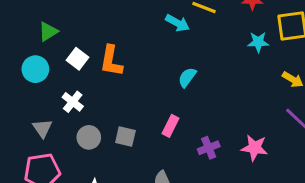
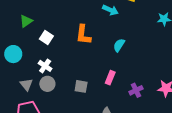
orange L-shape: (111, 61) -> (83, 35), moved
cyan circle: (35, 69) -> (13, 54), moved
gray circle: (89, 137) -> (47, 84), moved

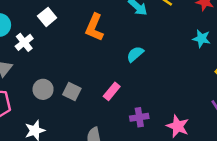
white cross: (45, 66) -> (24, 42), moved
gray circle: (47, 84) -> (43, 89), moved

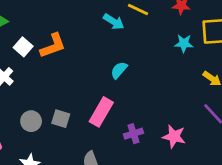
orange L-shape: (94, 27) -> (53, 46), moved, turned -124
pink rectangle: (112, 91) -> (101, 112), size x1.5

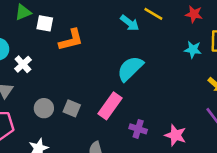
white square: (23, 47) -> (45, 23), moved, turned -36
cyan semicircle: (119, 70) -> (130, 69), size x1.6
purple cross: (134, 134) -> (138, 129), turned 30

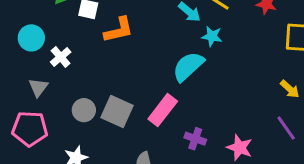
cyan star: (193, 50) -> (212, 36), moved
gray square: (72, 108) -> (117, 112), size x1.5

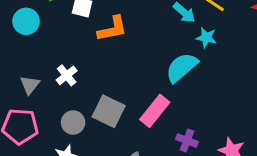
cyan circle: (31, 38) -> (26, 21), moved
white cross: (61, 57) -> (67, 75), moved
gray circle: (84, 110) -> (73, 122), moved

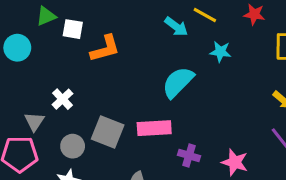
cyan star: (206, 38) -> (220, 52), moved
gray triangle: (30, 85) -> (34, 122), moved
pink rectangle: (155, 111) -> (154, 128), turned 52

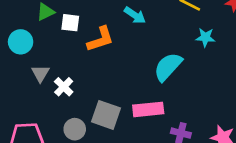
cyan arrow: (176, 27) -> (135, 15), moved
gray triangle: (34, 122) -> (40, 73), moved

